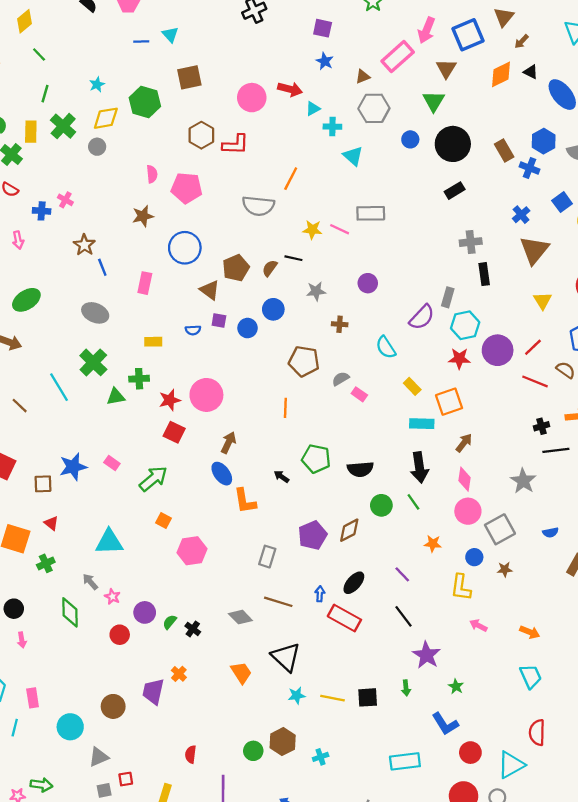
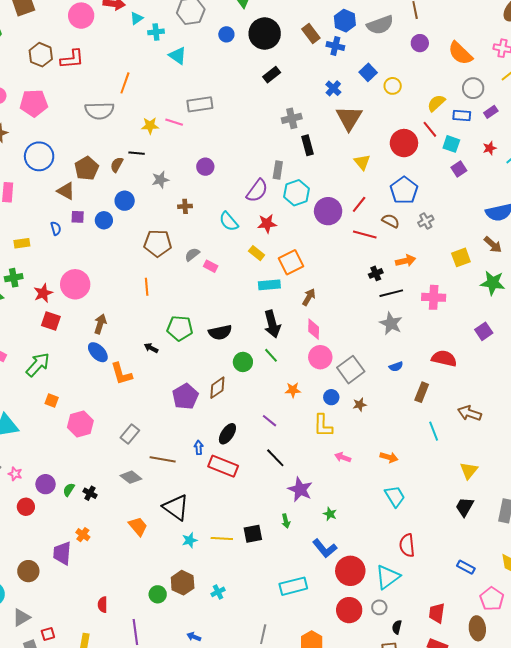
blue semicircle: (193, 330) -> (56, 228), turned -96
red star: (459, 359) -> (267, 224), moved
gray star: (523, 481) -> (391, 323), moved
gray rectangle: (267, 557) -> (130, 434), moved, turned 30
red circle: (470, 753) -> (350, 571), size x1.5

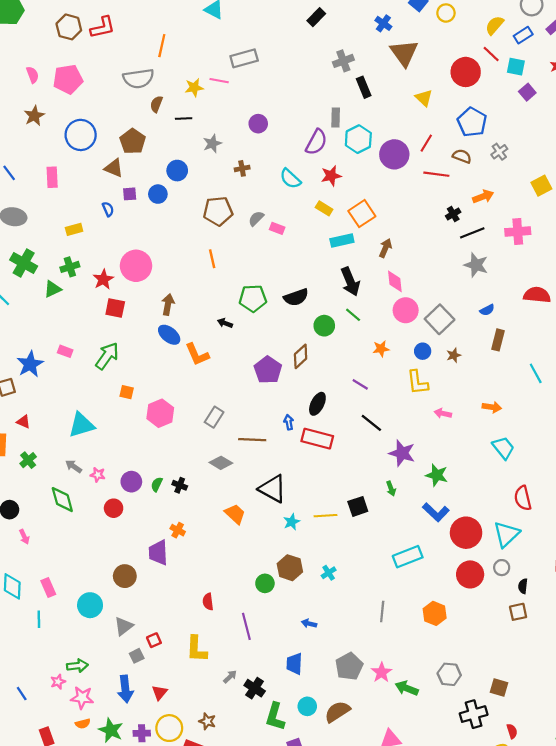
blue rectangle: (462, 116) -> (523, 35), turned -30
brown semicircle: (117, 165) -> (156, 104), moved
brown rectangle: (422, 392) -> (498, 340), moved
green star: (330, 514) -> (437, 475), size x1.5

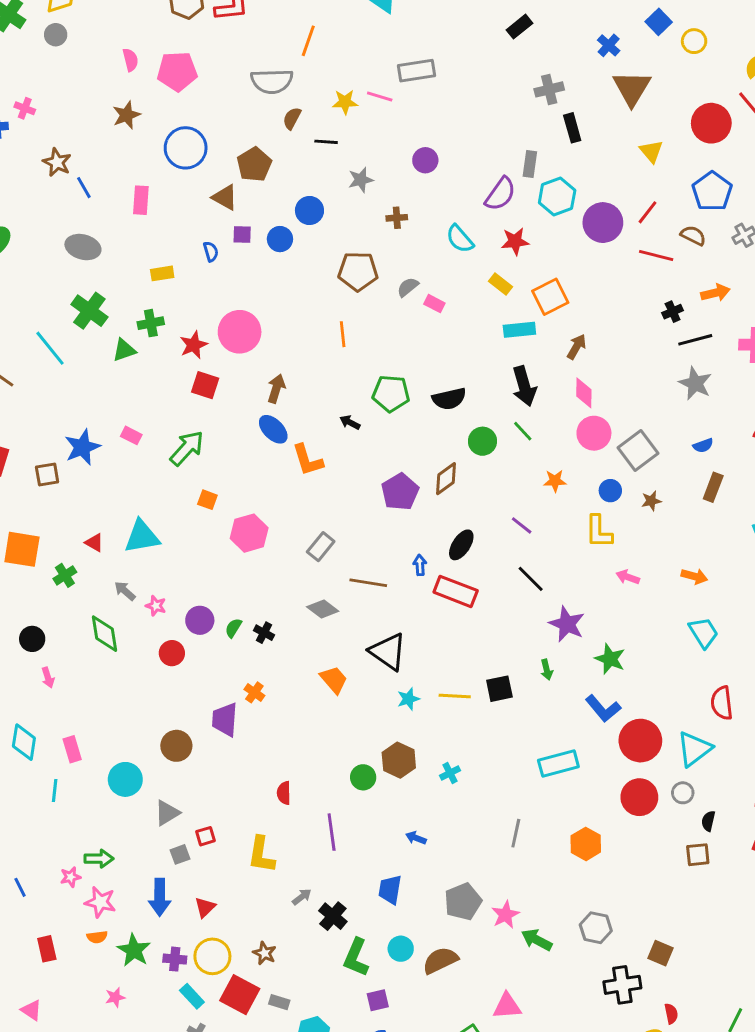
red triangle: (23, 422) -> (94, 543), moved

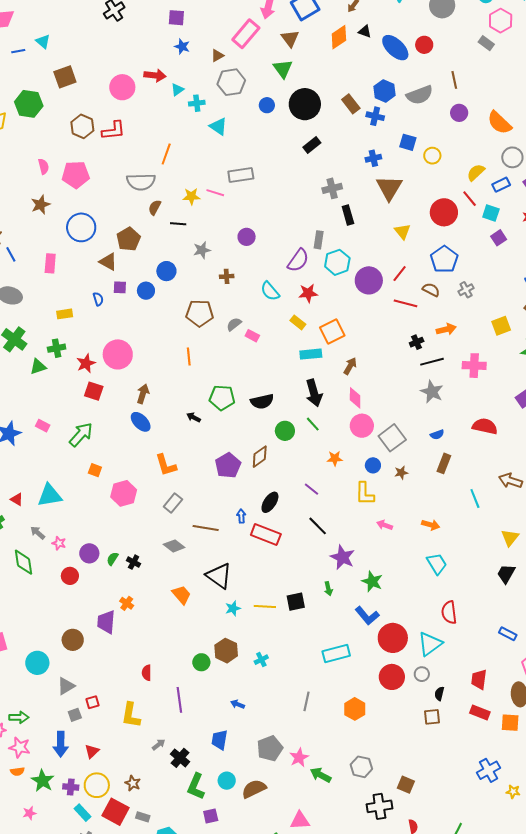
blue square: (659, 22) -> (408, 142), turned -30
blue cross: (609, 45) -> (373, 158), turned 35
orange L-shape: (308, 460) -> (166, 465), moved

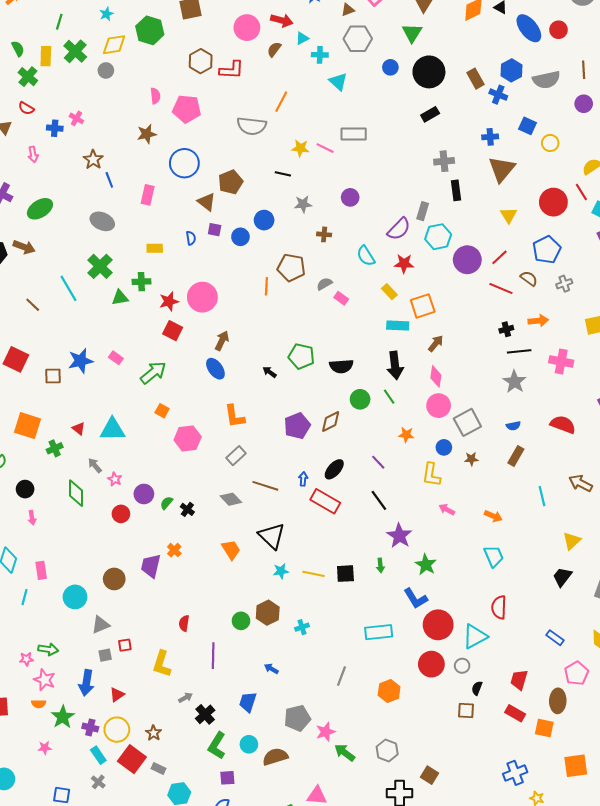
brown semicircle: (155, 207) -> (274, 49), moved
orange line: (189, 356) -> (266, 286), moved

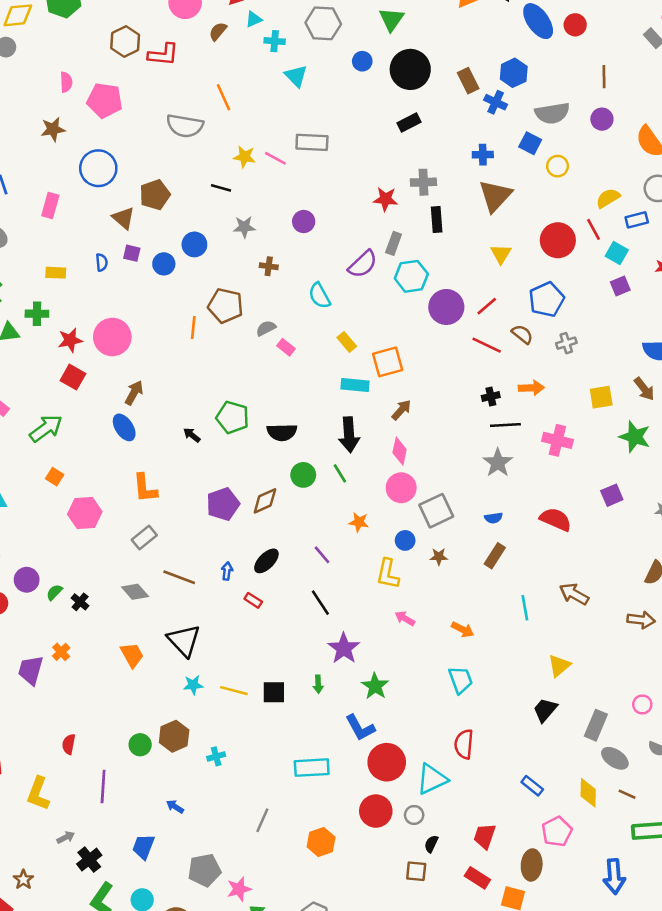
gray semicircle: (546, 80) -> (552, 113), moved
orange line: (281, 102) -> (223, 97), turned -55
red star: (404, 264) -> (385, 199), moved
red rectangle: (325, 501) -> (253, 600), size x0.5

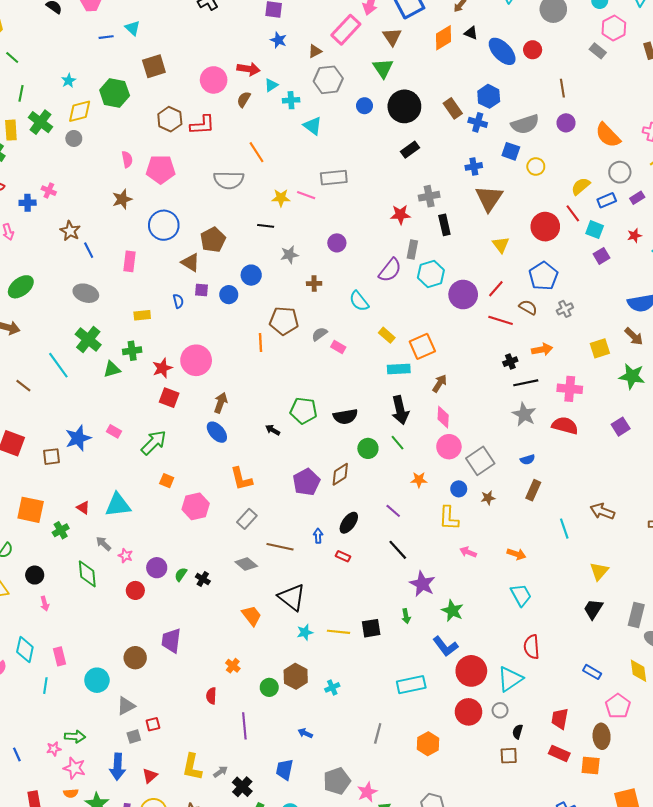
red semicircle: (556, 519) -> (565, 426), moved
orange cross: (61, 652) -> (233, 666), moved
yellow L-shape: (38, 794) -> (192, 767), moved

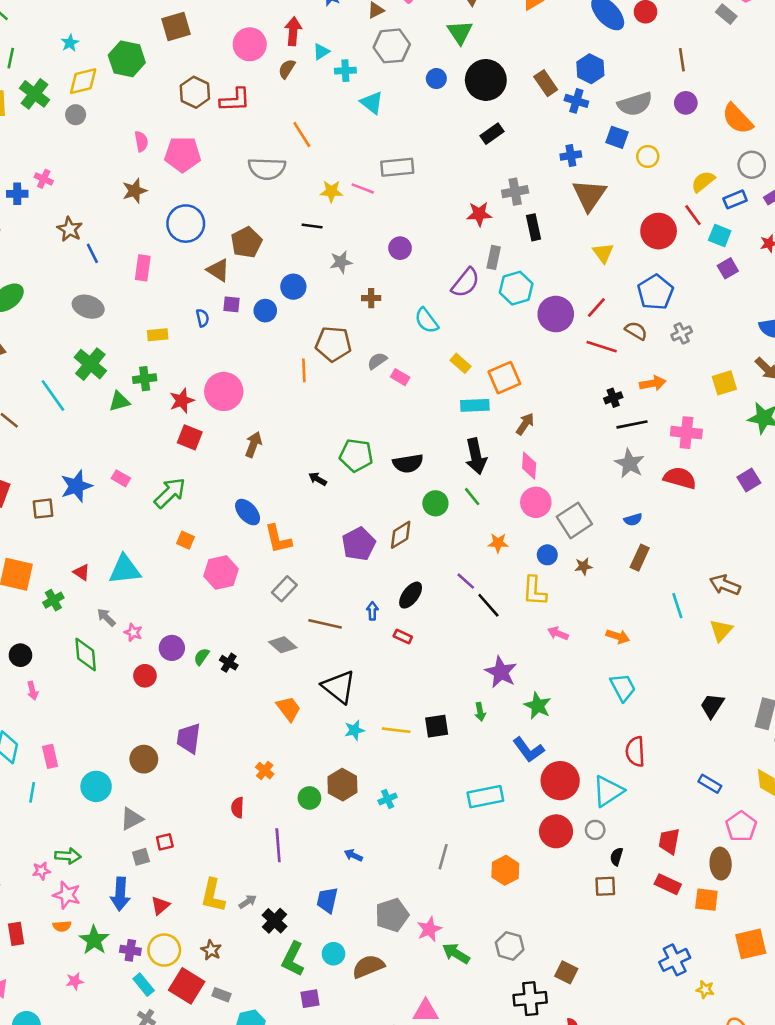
red arrow: (248, 69) -> (293, 31), turned -95
blue ellipse: (217, 432) -> (248, 512), moved
black line: (398, 550) -> (488, 605), moved
yellow triangle: (599, 571) -> (721, 630), moved

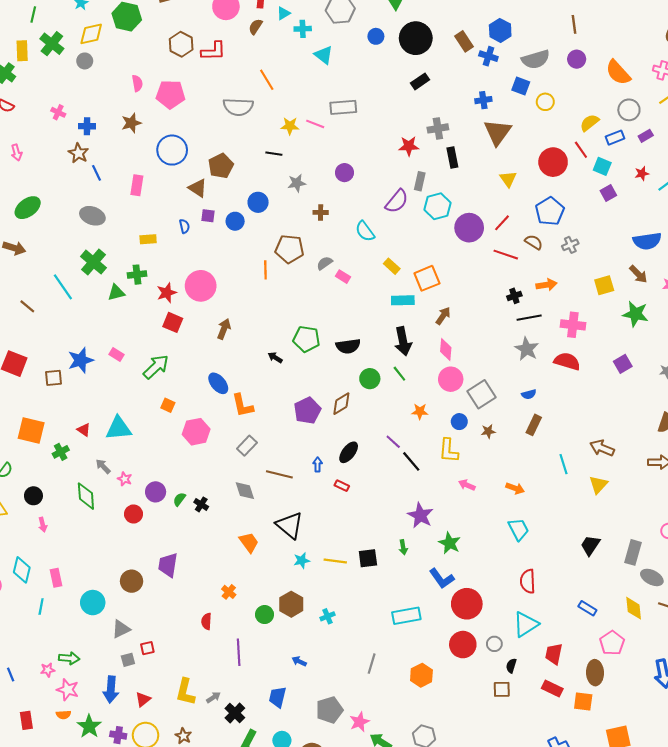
blue cross: (17, 194) -> (87, 126), moved
gray diamond: (283, 645) -> (245, 491), turned 30
cyan triangle: (608, 791) -> (526, 624), moved

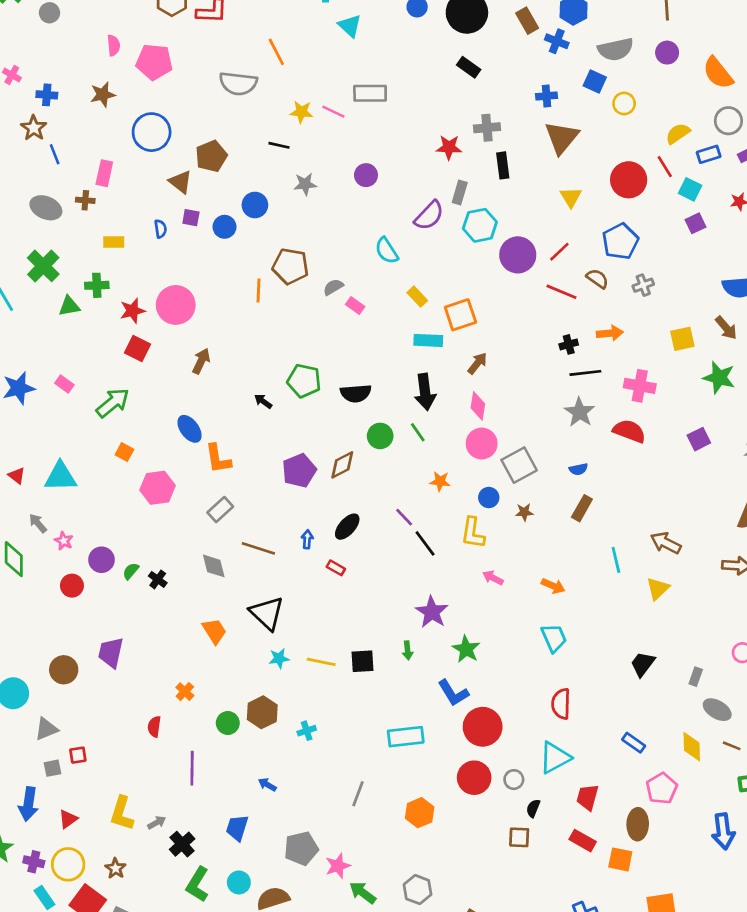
black rectangle: (420, 81) -> (469, 67), turned 66
brown cross: (321, 212) -> (85, 200), moved
gray rectangle: (633, 552) -> (696, 677), size x0.6

